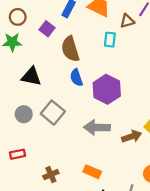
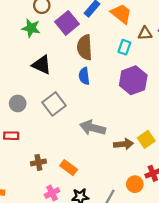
purple square: (47, 29) -> (67, 23), size x1.5
purple hexagon: (107, 89) -> (133, 80), moved
gray circle: (24, 114) -> (18, 103), moved
orange rectangle: (92, 172) -> (69, 168), moved

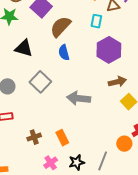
brown semicircle: (85, 47) -> (60, 27), turned 55
brown arrow: (124, 144) -> (117, 82), moved
orange rectangle: (69, 168) -> (62, 138), turned 35

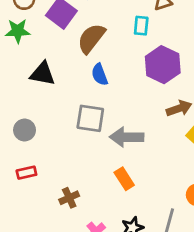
gray square: (40, 82) -> (90, 118), moved, turned -30
orange rectangle: (62, 138) -> (124, 179), moved

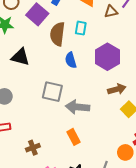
cyan rectangle: (141, 26) -> (81, 28), moved
brown semicircle: (91, 38) -> (57, 34), turned -35
blue semicircle: (100, 75) -> (71, 60), moved

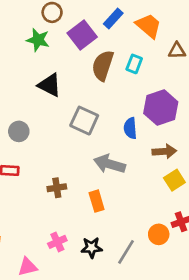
blue semicircle: (71, 60) -> (130, 128), moved
gray square: (52, 92) -> (84, 121), moved
brown cross: (33, 148) -> (57, 188), moved

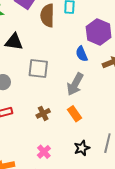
gray square: (84, 121) -> (38, 69), moved
gray arrow: (109, 164) -> (75, 84), turned -60
pink cross: (57, 242) -> (44, 152), moved

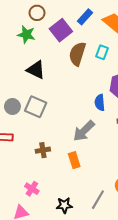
gray square: (38, 69) -> (36, 107), moved
black star: (82, 148) -> (64, 205), moved
pink cross: (44, 152) -> (32, 189), turned -32

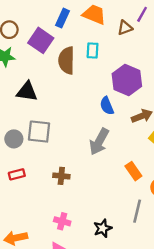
brown cross: (43, 150) -> (61, 176), turned 32
orange rectangle: (74, 160) -> (133, 171), moved

